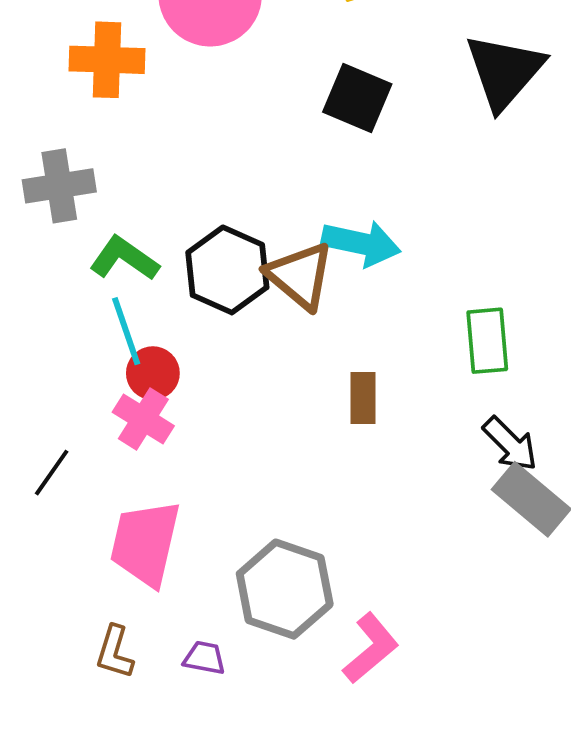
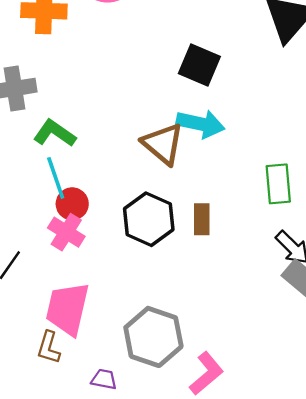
black square: (357, 98) -> (199, 65), moved
black hexagon: (227, 270) -> (149, 219), moved
brown L-shape: (115, 652) -> (49, 348), moved

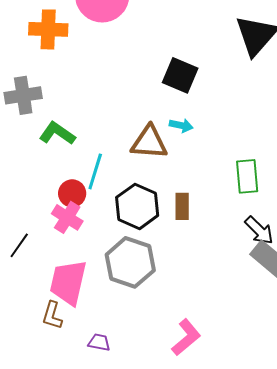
cyan arrow: (201, 124) -> (181, 125), size x0.6
brown triangle: (163, 144) -> (149, 142), turned -36
cyan line: (56, 178) -> (95, 171), moved, turned 36
gray hexagon: (153, 337) -> (130, 262), moved

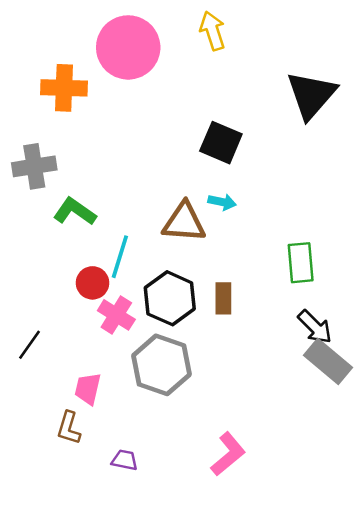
pink cross: (67, 217) -> (116, 315), moved
pink trapezoid: (68, 282) -> (88, 389), size x0.6

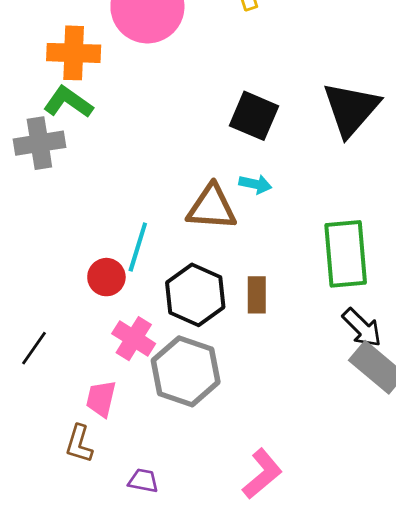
black triangle: (311, 95) -> (351, 109), moved
green L-shape: (75, 212) -> (68, 102), moved
green rectangle: (301, 263) -> (346, 254), size x1.4
pink cross: (116, 315) -> (134, 339), moved

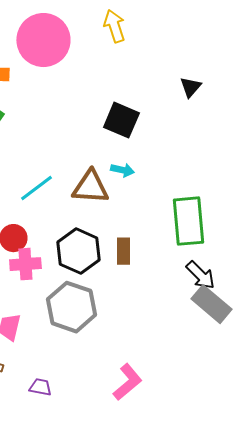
black triangle: (351, 109) -> (191, 87), moved, size x0.5
cyan line: (138, 247) -> (36, 188), moved, turned 36
pink cross: (134, 339) -> (25, 264), moved, turned -36

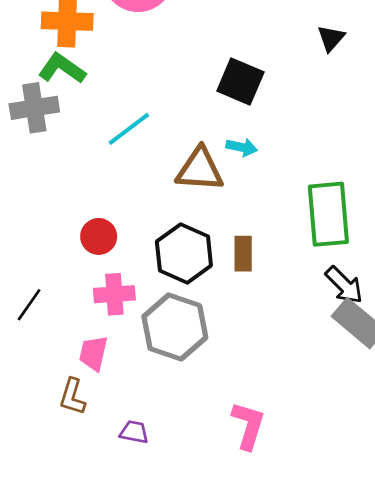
cyan line: (36, 188) -> (129, 129), moved
pink cross: (25, 264) -> (114, 294), moved
pink L-shape: (127, 382) -> (248, 425), turned -33

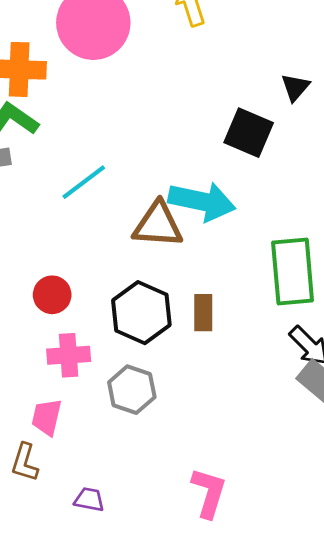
black square: (240, 82) -> (249, 133), moved
cyan arrow: (242, 147) -> (202, 201), size x2.0
gray hexagon: (175, 327) -> (132, 390), size x0.7

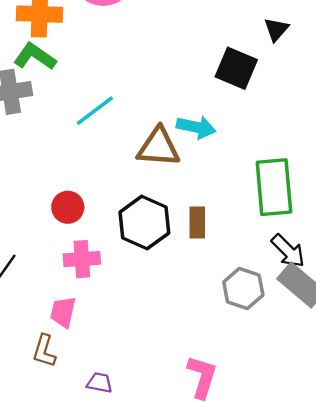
cyan arrow: (202, 201) -> (196, 127), size x0.7
gray hexagon: (132, 390) -> (243, 288), moved

